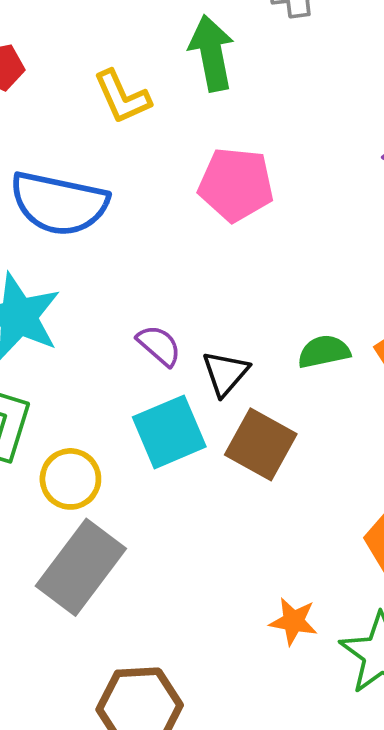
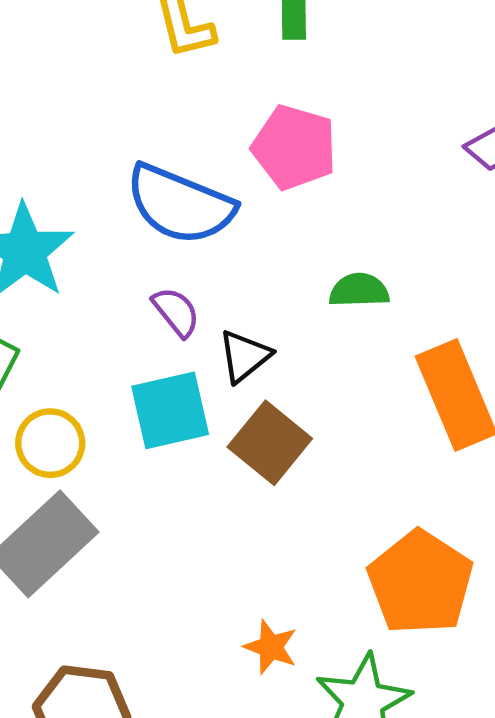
blue semicircle: (59, 203) -> (180, 204), moved
green semicircle: (324, 352) -> (359, 290), moved

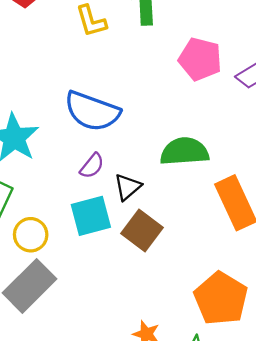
pink pentagon: (294, 147) -> (200, 59), moved
green semicircle: (359, 290) -> (184, 151), size x1.6
purple semicircle: (176, 312) -> (92, 166), turned 80

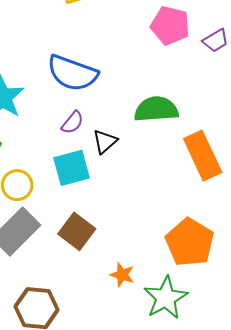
brown square: (142, 230) -> (77, 231), moved

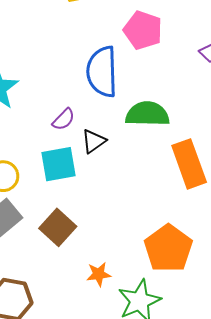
pink pentagon: (170, 26) -> (143, 30), moved
blue semicircle: (72, 73) -> (102, 72), moved, turned 63
orange star: (122, 275) -> (99, 274), turned -30

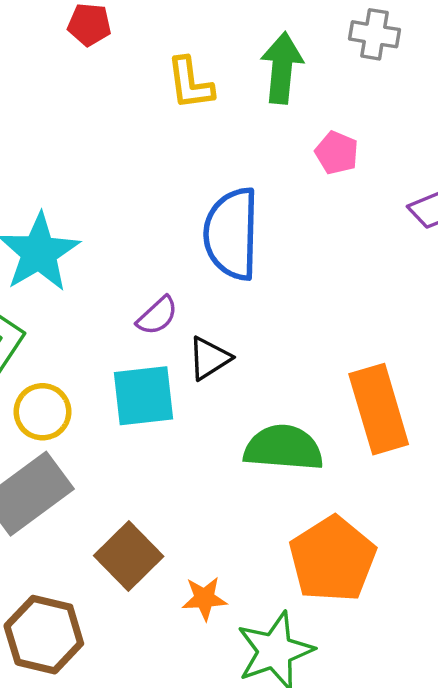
pink pentagon: (143, 30) -> (337, 153), moved, size x0.6
green semicircle: (147, 114) -> (283, 448), moved
brown square: (58, 227) -> (129, 556), moved

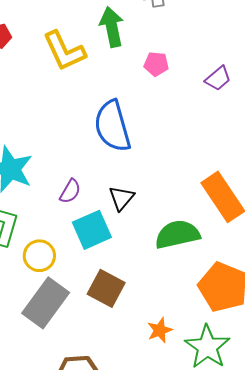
yellow L-shape: (190, 83) -> (64, 51), size x1.4
purple semicircle: (157, 316) -> (70, 191), moved
brown square: (129, 556) -> (106, 288), moved

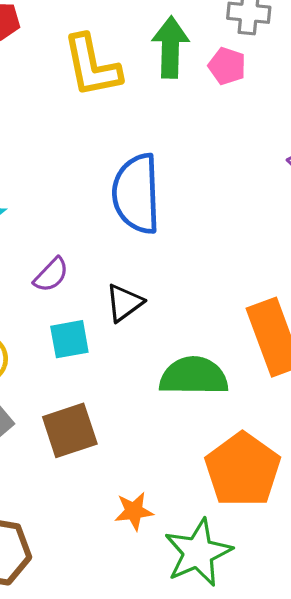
pink pentagon: (156, 64) -> (227, 66), moved
cyan square: (92, 230) -> (69, 339), size x0.7
brown square: (106, 288) -> (70, 430), turned 30

